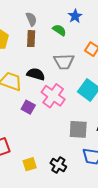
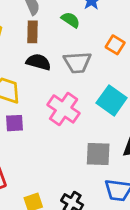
black semicircle: (36, 74) -> (38, 62), moved
purple square: (28, 107) -> (14, 123), moved, turned -32

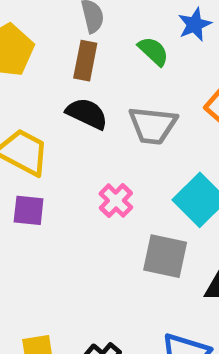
pink cross: (64, 109) -> (116, 201), size x0.6
gray square: (98, 154) -> (165, 256), moved

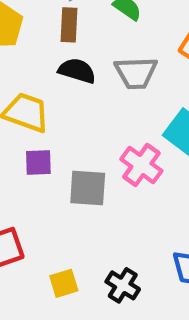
pink cross: (116, 201) -> (141, 165), moved, size x1.4
gray square: (165, 256) -> (88, 188), moved

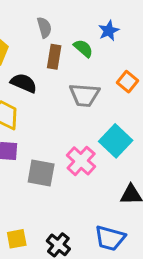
brown rectangle: (69, 25) -> (54, 57), moved
black semicircle: (77, 71) -> (24, 83), moved

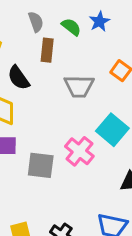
green semicircle: (83, 48) -> (71, 27), moved
black semicircle: (24, 83) -> (19, 78), turned -145

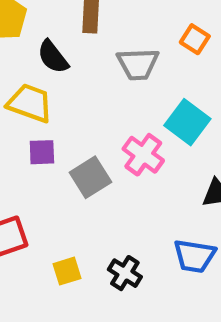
gray square: (41, 165) -> (90, 177), turned -36

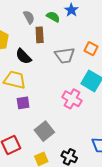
orange square: (195, 39) -> (91, 49), moved
gray square: (90, 177) -> (44, 131), moved

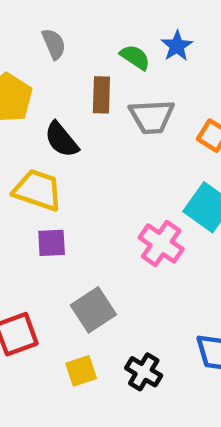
gray semicircle: (29, 17) -> (54, 44), moved
gray trapezoid: (65, 55) -> (152, 117), moved

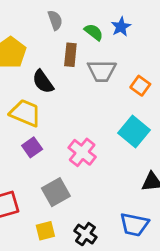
gray semicircle: (54, 44) -> (55, 20), moved
purple square: (52, 243) -> (32, 147), turned -36
pink cross: (161, 243) -> (82, 152), moved

